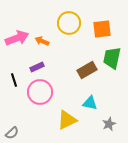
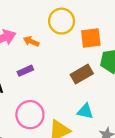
orange square: (102, 29) -> (91, 38), moved
pink circle: (40, 92) -> (30, 115), moved

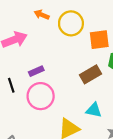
orange arrow: (31, 41) -> (42, 15), moved
pink circle: (30, 115) -> (41, 96), moved

